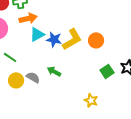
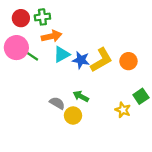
green line: (10, 57) -> (31, 55), moved
yellow circle: (16, 80) -> (73, 116), moved
yellow star: (91, 100) -> (123, 110), moved

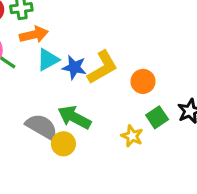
orange circle: (128, 61) -> (143, 81), moved
green arrow: (81, 96) -> (74, 117), size x1.5
gray semicircle: (57, 103) -> (42, 127), size x1.5

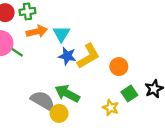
cyan triangle: (48, 60) -> (61, 34), moved, turned -30

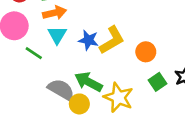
cyan triangle: (61, 34) -> (57, 35), moved
green line: (16, 51) -> (34, 53), moved
yellow star: (111, 108) -> (118, 97), moved, size x1.6

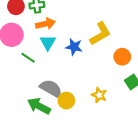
yellow L-shape: (112, 40) -> (100, 34), moved
green arrow: (88, 82) -> (39, 106), moved
yellow star: (118, 97) -> (99, 95), size x0.6

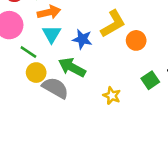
orange circle: (122, 57) -> (136, 40), moved
yellow circle: (66, 101) -> (36, 73), moved
green arrow: (39, 106) -> (72, 67), moved

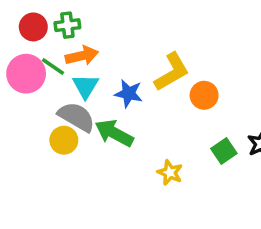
green line: (28, 52) -> (53, 66), moved
gray semicircle: (55, 88) -> (76, 117), moved

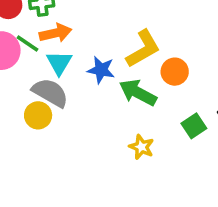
green arrow: (114, 133) -> (138, 93), moved

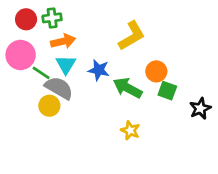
green line: (28, 44) -> (41, 73), moved
yellow L-shape: (143, 49) -> (132, 36), moved
green square: (194, 126) -> (167, 91), moved, turned -36

